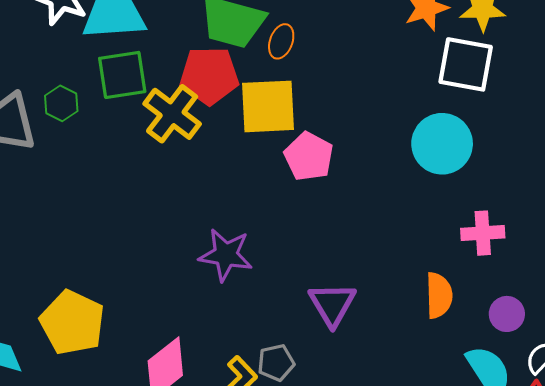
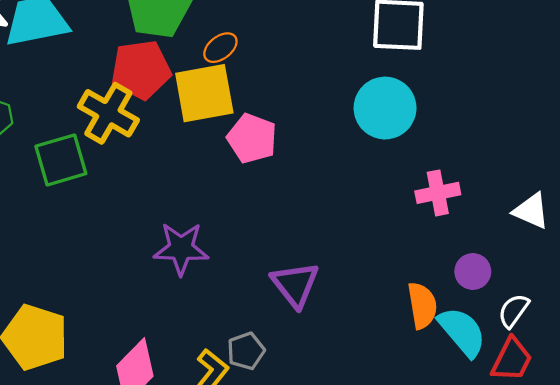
orange ellipse: (281, 41) -> (220, 48), moved, turned 40
green square: (122, 75) -> (61, 160), moved
orange semicircle: (439, 295) -> (422, 306), moved

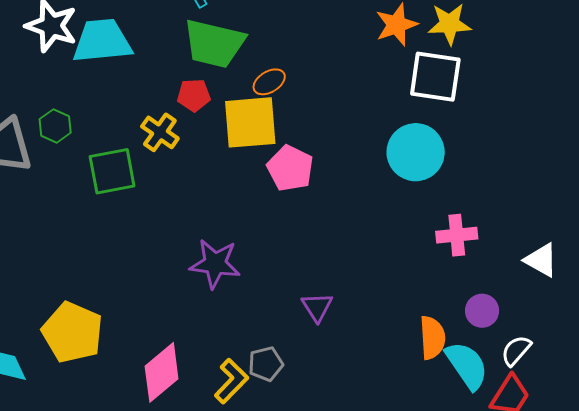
red pentagon: (141, 70) -> (194, 95), size x0.6
yellow cross: (108, 113) -> (160, 132), size x0.7
purple triangle: (295, 285) -> (317, 307), size x0.7

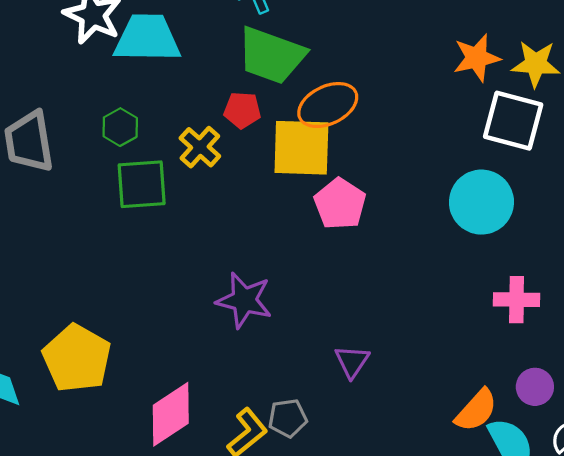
orange ellipse: (269, 82) -> (328, 105), size x1.6
green hexagon: (55, 126) -> (120, 127), moved
orange semicircle: (432, 338) -> (476, 410), turned 39

